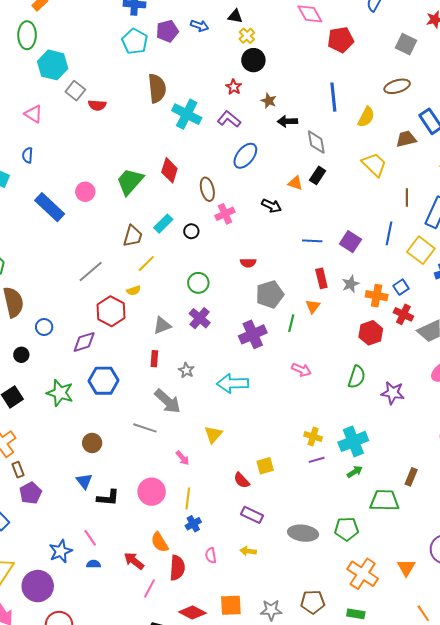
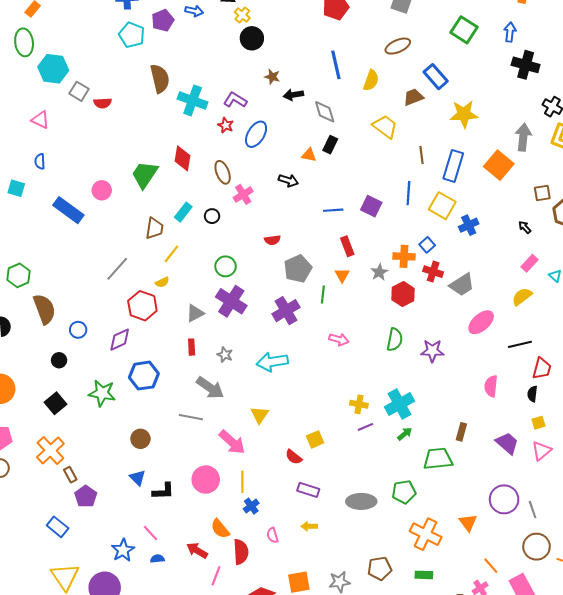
red star: (234, 87) -> (226, 125), moved
gray star: (351, 284) -> (379, 272), moved
purple cross: (200, 318) -> (231, 301), size x1.4
pink arrow: (183, 458) -> (232, 442), size x1.8

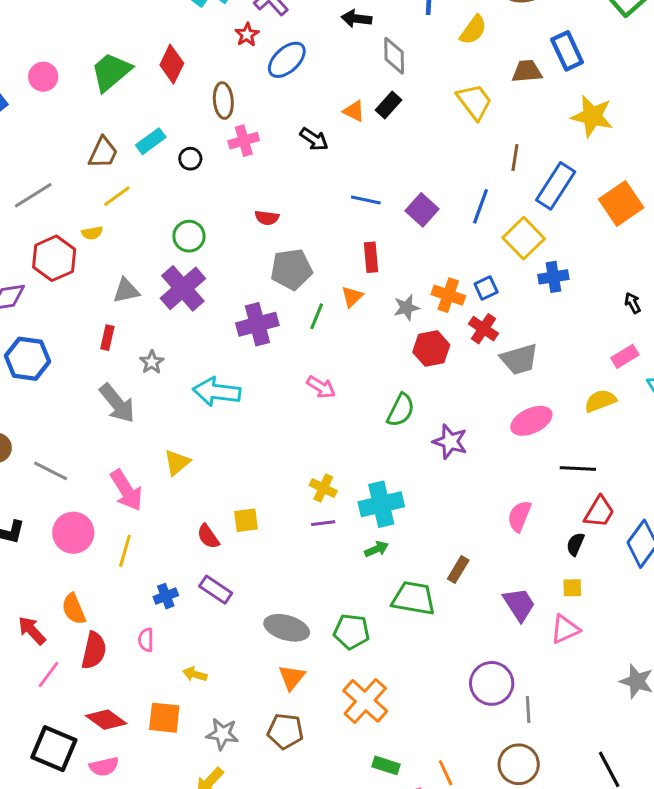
gray line: (191, 417) -> (51, 471), moved
blue cross: (251, 506) -> (166, 596), moved
orange triangle: (468, 522) -> (292, 677), moved
yellow arrow: (309, 526) -> (195, 674), moved
green rectangle: (424, 575) -> (386, 765), moved

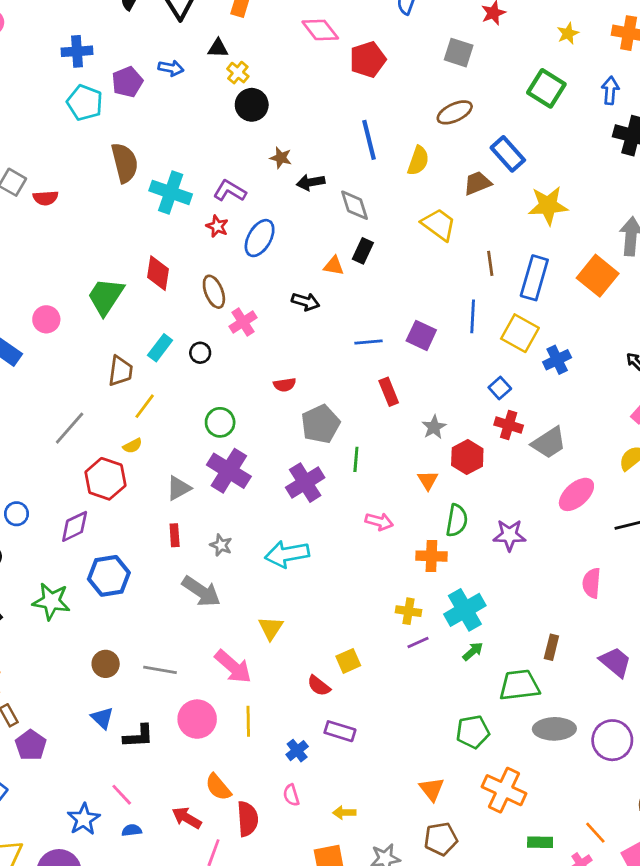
orange cross: (448, 295) -> (431, 556), moved
orange triangle: (352, 297) -> (428, 480), moved
gray ellipse: (287, 628) -> (554, 729), moved

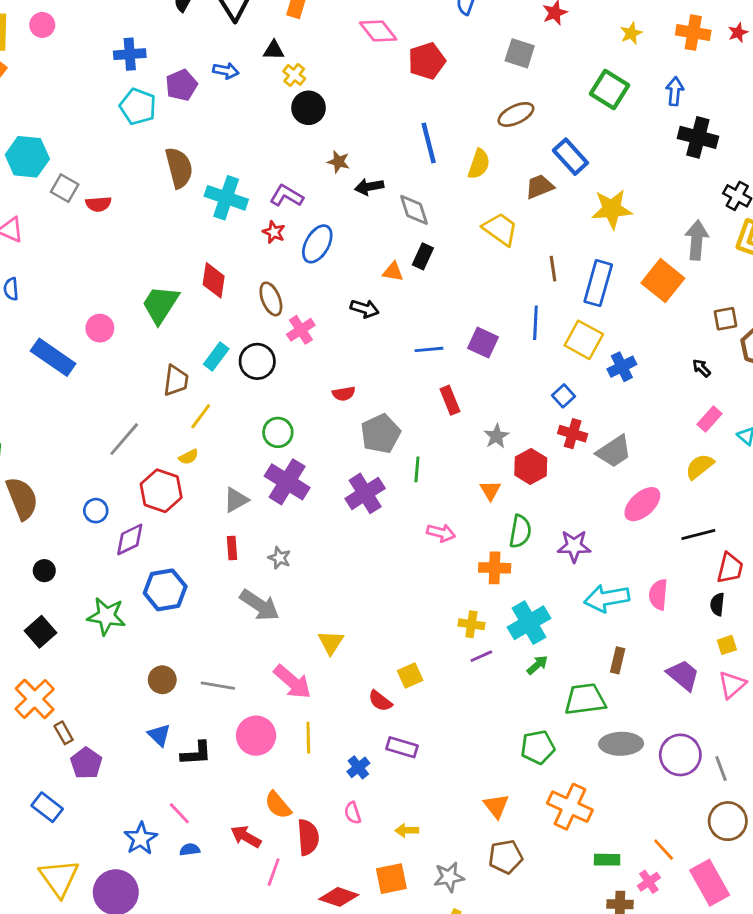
black circle: (200, 353) -> (257, 361), size x1.6
blue circle: (16, 514) -> (96, 511), moved
cyan arrow: (287, 554) -> (607, 598), moved

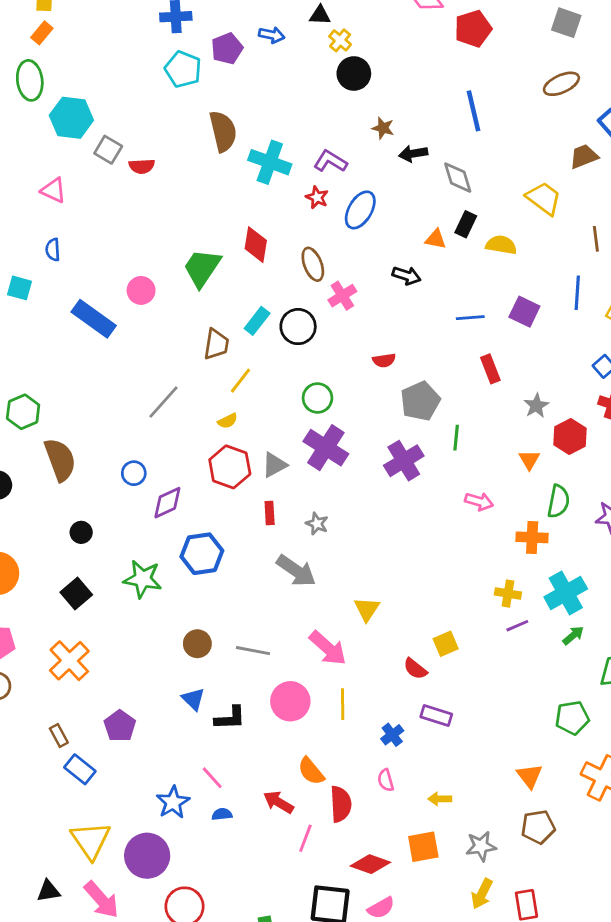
yellow semicircle: (479, 164) -> (501, 245), moved, turned -100
red hexagon: (161, 491) -> (230, 467), moved
brown rectangle: (64, 733) -> (59, 735), moved

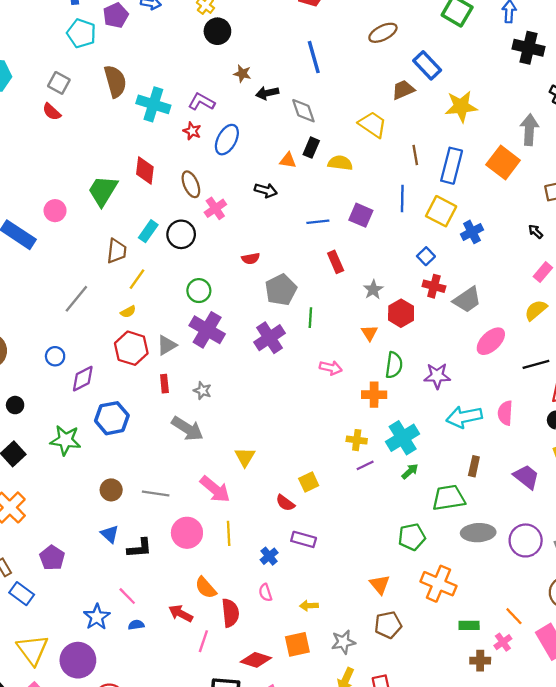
gray square: (108, 150) -> (59, 83), moved
red semicircle: (142, 166) -> (52, 112), turned 48

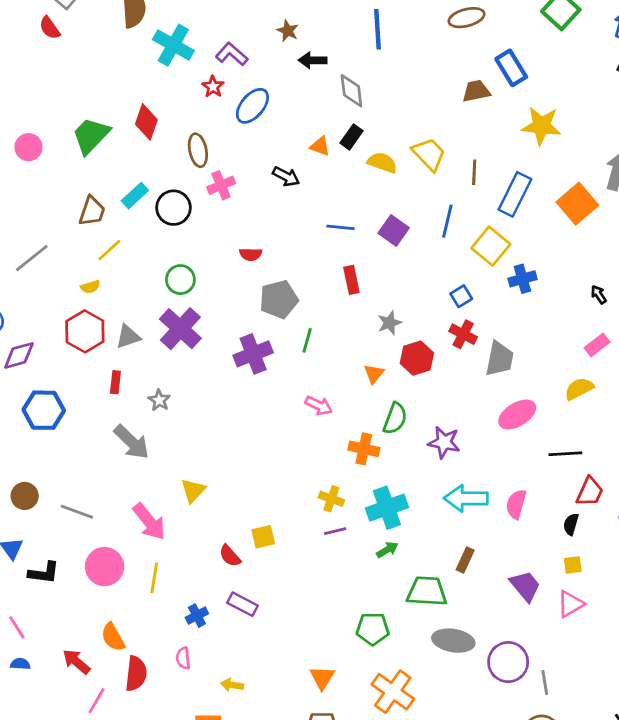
yellow trapezoid: (373, 124) -> (429, 154), moved
gray trapezoid: (467, 300) -> (500, 359), turned -56

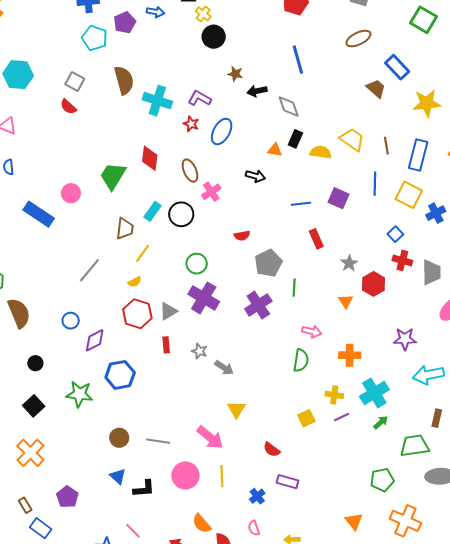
brown trapezoid: (476, 91) -> (376, 88), turned 65
green semicircle: (395, 418) -> (301, 360), moved
gray arrow: (132, 442) -> (224, 368), moved, size x0.7
yellow square: (263, 537) -> (306, 418), moved

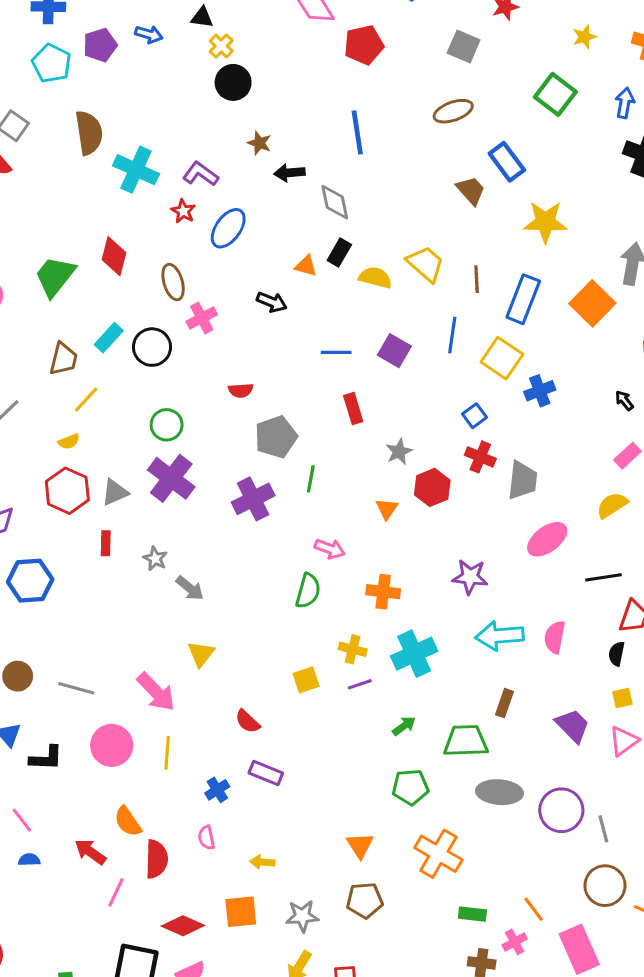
green arrow: (381, 422) -> (404, 726), moved

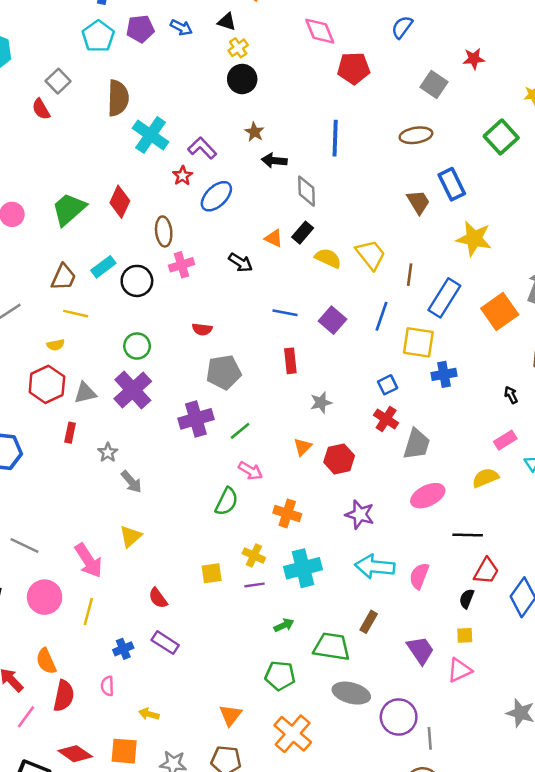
yellow square: (502, 358) -> (418, 342), turned -36
yellow line: (86, 400) -> (76, 314), turned 50
green line: (311, 479) -> (240, 431), moved, turned 30
red hexagon: (432, 487) -> (339, 459), moved

